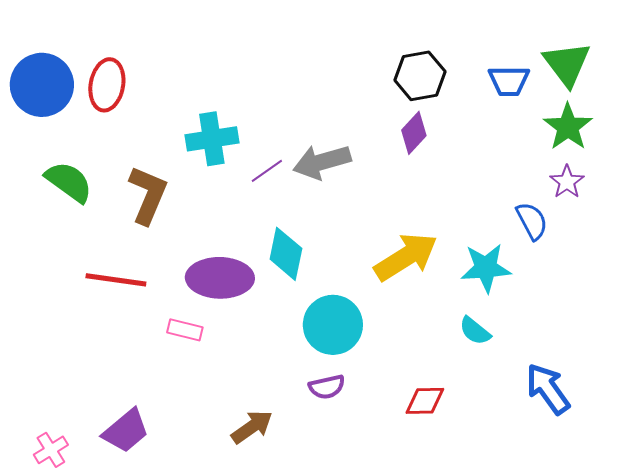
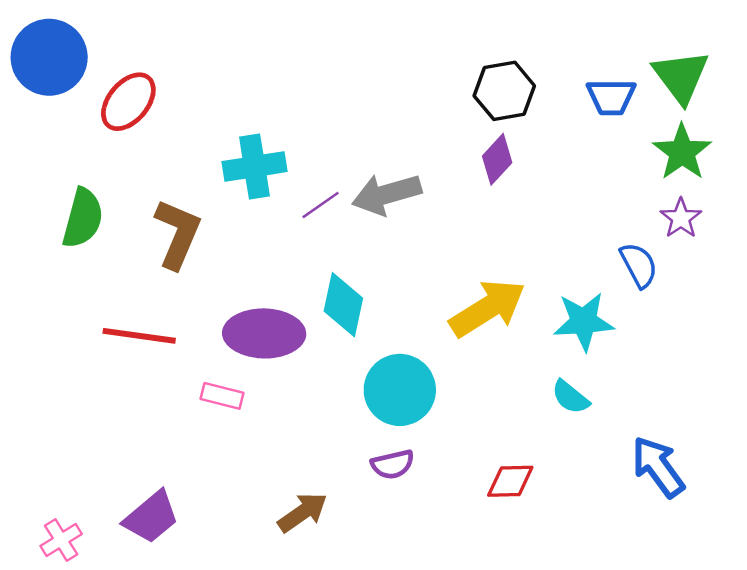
blue circle: (42, 85) -> (49, 57), moved
red ellipse: (107, 85) -> (128, 102), turned 30
green semicircle: (69, 182) -> (83, 218), turned 69

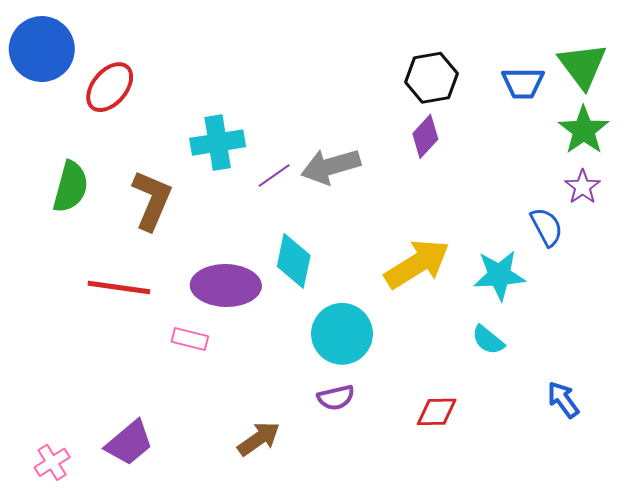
blue arrow: (658, 467) -> (563, 400), size x0.7

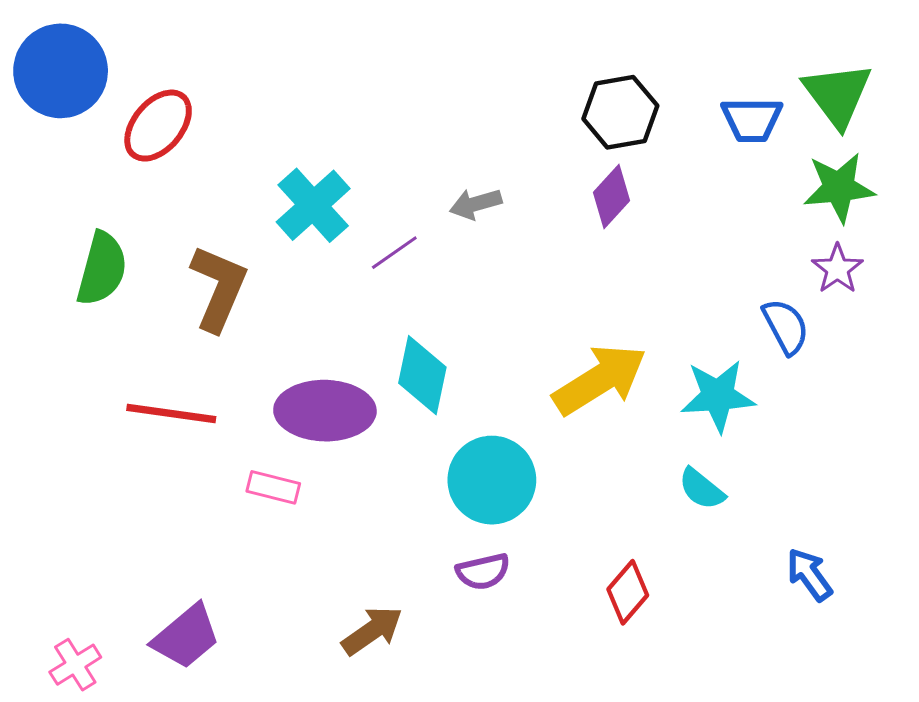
green star: (584, 130) -> (839, 188), turned 30
cyan cross: (218, 143) -> (313, 205), turned -33
gray arrow: (331, 166) -> (476, 204), moved, size x0.6
red diamond: (437, 412) -> (628, 592), turned -48

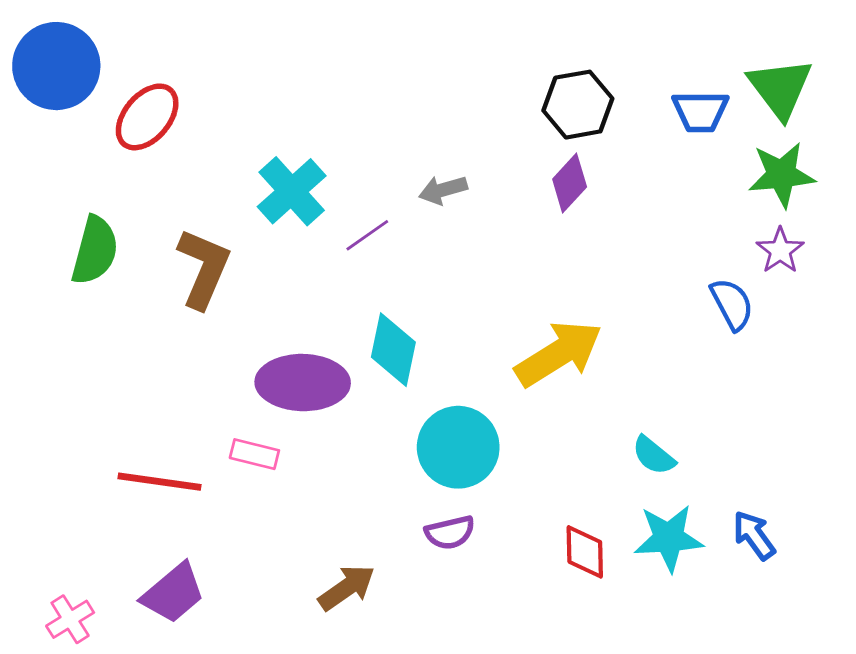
cyan star: (718, 396) -> (669, 538), moved
red line: (171, 414) -> (160, 482), moved
red diamond: (628, 592) -> (585, 552), turned -42

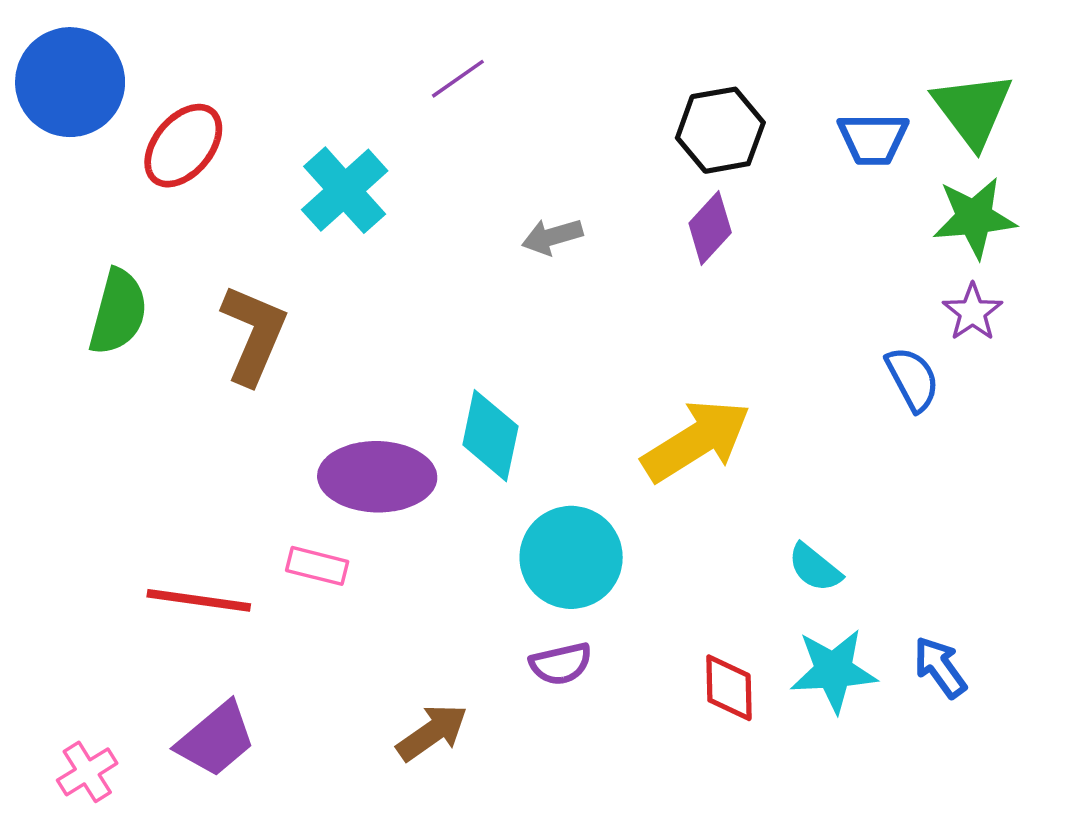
cyan cross: (292, 191) -> (345, 190), moved
purple line: (367, 235) -> (458, 79), moved

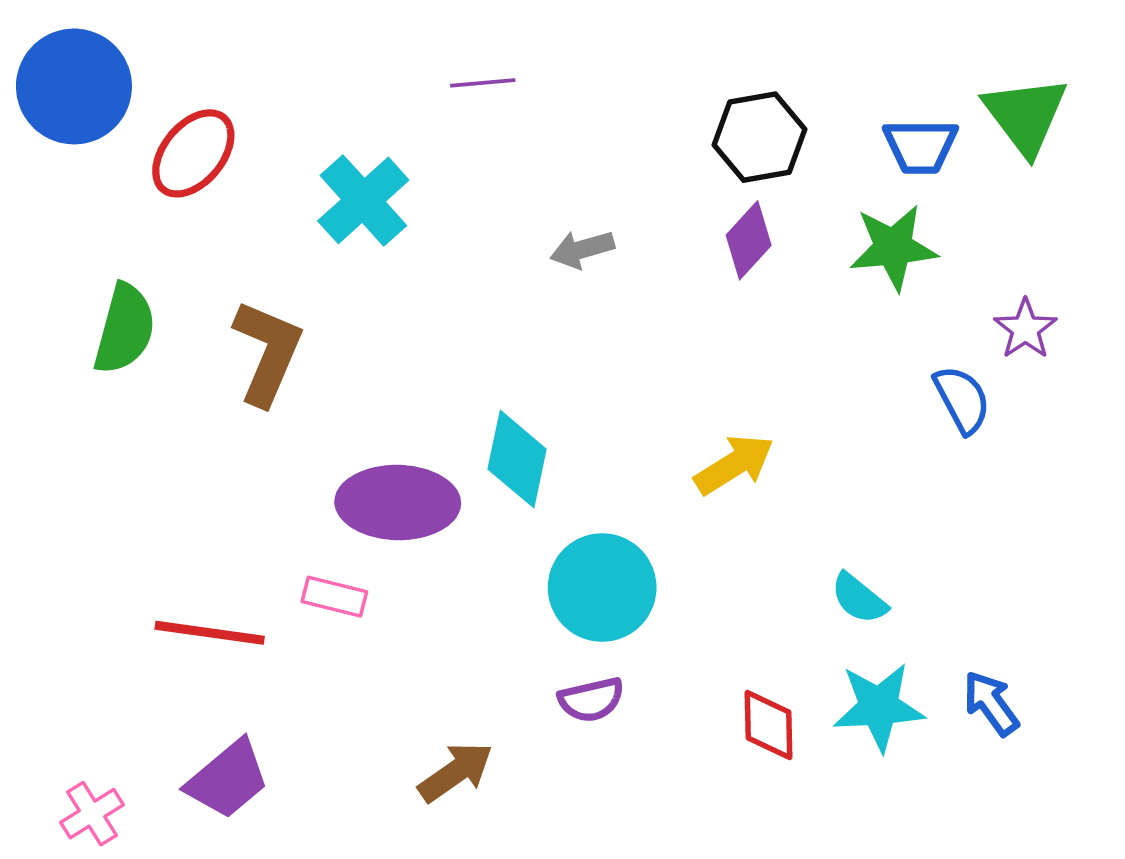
purple line: (458, 79) -> (483, 83), turned 30
green star: (974, 218) -> (893, 247), moved
yellow arrow: (696, 441) -> (734, 465), size x0.7

